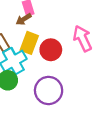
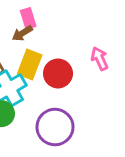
pink arrow: (82, 38) -> (100, 59), size x0.7

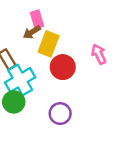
yellow rectangle: (30, 65) -> (49, 44), moved
purple circle: (55, 127) -> (60, 114), size x0.7

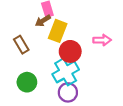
pink arrow: (99, 54) -> (102, 40), turned 114
cyan cross: (20, 80) -> (66, 72), moved

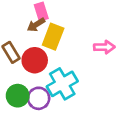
red circle: (70, 51) -> (35, 60), moved
purple circle: (68, 92) -> (39, 98), moved

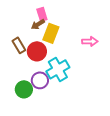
green circle: (18, 96) -> (24, 89), moved

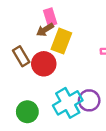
cyan cross: (58, 69) -> (68, 103), moved
purple circle: (40, 80) -> (89, 100), moved

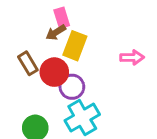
purple circle: (89, 100) -> (72, 87), moved

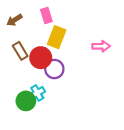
brown arrow: (56, 32) -> (14, 20), moved
cyan cross: (82, 118) -> (37, 93), moved, size x0.6

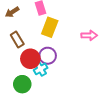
red circle: (41, 58) -> (30, 59), moved
cyan cross: (37, 93) -> (41, 69), moved

